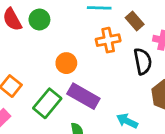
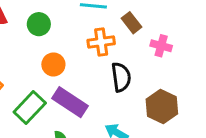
green circle: (39, 20) -> (39, 24), moved
black semicircle: (143, 61) -> (121, 77), moved

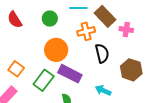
brown rectangle: (132, 23) -> (105, 16), size x1.5
green circle: (39, 24) -> (50, 19), moved
orange circle: (53, 64) -> (56, 50), size x1.5

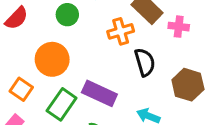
red semicircle: (15, 20) -> (17, 18), turned -102
orange circle: (56, 50) -> (52, 59), moved

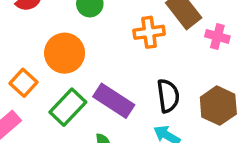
black semicircle: (145, 62) -> (168, 96), moved

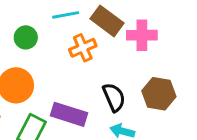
pink cross: (217, 36) -> (142, 35), size x1.4

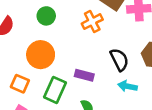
purple rectangle: (69, 114) -> (84, 75), size x0.7

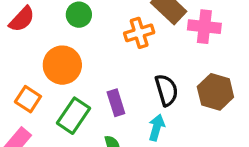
purple rectangle: (84, 75) -> (116, 103), turned 48
cyan arrow: (127, 86) -> (157, 127), moved, turned 84

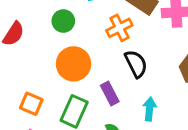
orange circle: (62, 65) -> (74, 64), moved
black semicircle: (167, 90) -> (136, 64), moved

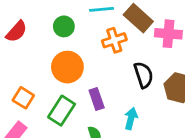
black semicircle: (136, 64) -> (144, 75), moved

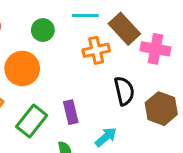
orange circle: (67, 67) -> (22, 68), moved
cyan arrow: (131, 119) -> (106, 137), turned 30

